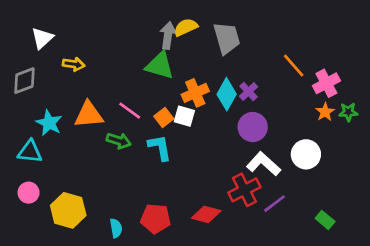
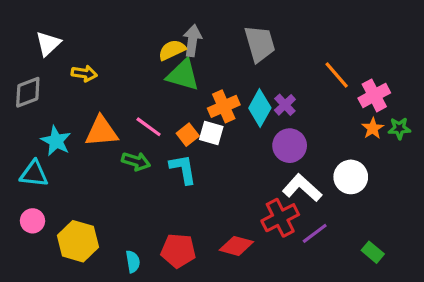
yellow semicircle: (186, 27) -> (172, 50), moved

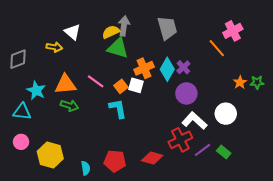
white triangle: (48, 44) -> (72, 32), moved, turned -36
pink cross: (374, 95) -> (233, 31), moved
green arrow: (136, 161) -> (69, 106), moved
green rectangle: (373, 252) -> (224, 152), moved

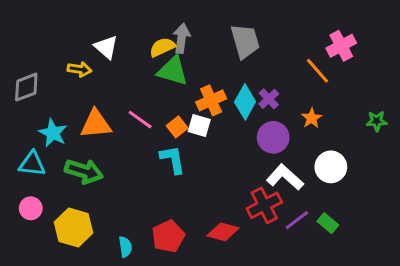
orange star: (240, 82) -> (312, 118), moved
green arrow: (69, 106) -> (84, 171), moved, size x1.4
red pentagon: (115, 161) -> (168, 236), turned -30

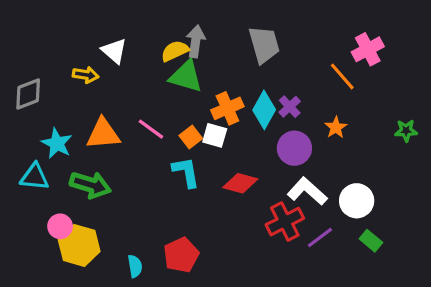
white circle: (331, 167) -> (357, 201), moved
pink circle: (31, 208) -> (60, 226), moved
green rectangle: (328, 223) -> (371, 241), moved
red diamond: (223, 232) -> (240, 183), moved

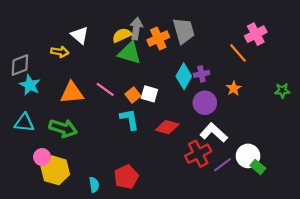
purple cross: (290, 107) -> (201, 74), turned 32
orange cross: (227, 108) -> (158, 39), moved
cyan star: (57, 143) -> (30, 85), moved
white circle: (357, 201) -> (248, 156), moved

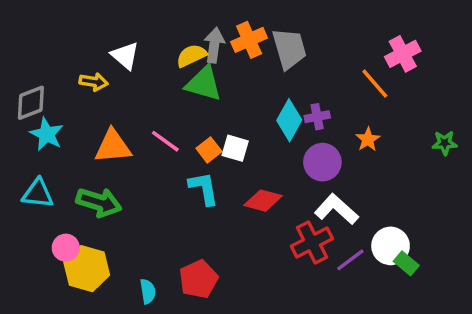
orange cross: (158, 39) -> (249, 40), moved

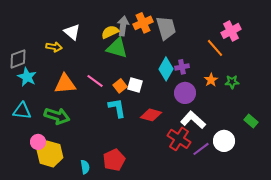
green star: (445, 143) -> (232, 82), moved
red cross: (312, 242) -> (179, 139), turned -30
green rectangle: (406, 263) -> (251, 121), moved

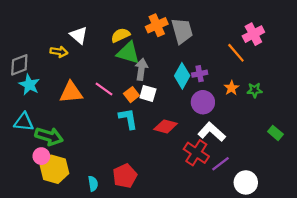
gray arrow: (123, 26) -> (141, 69), moved
green arrow: (57, 116) -> (49, 136), moved
white circle: (224, 141) -> (246, 182), moved

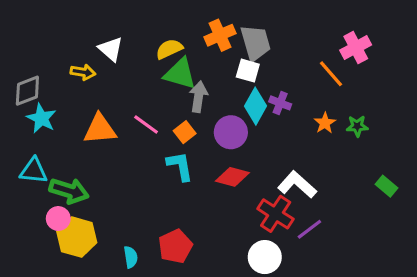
purple cross: (200, 74) -> (280, 103), turned 32
white square: (148, 93) -> (248, 71), moved
purple circle: (203, 102) -> (231, 132), moved
white circle: (246, 182) -> (265, 257), moved

